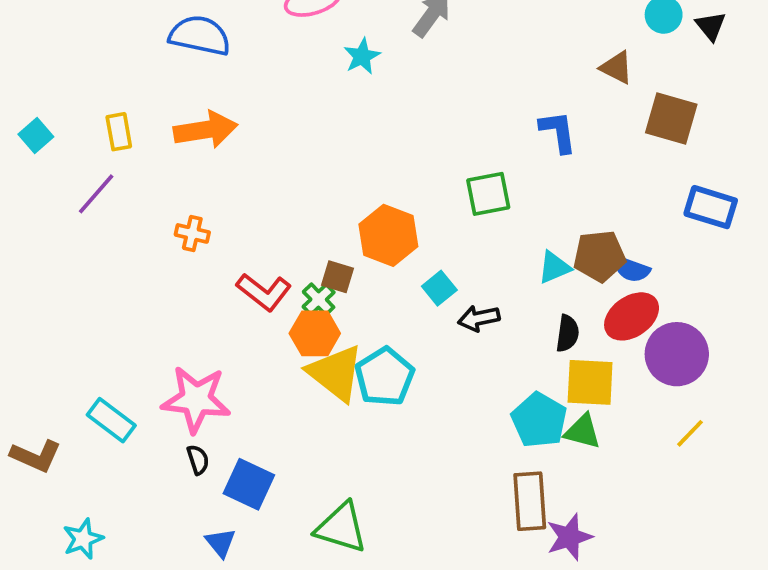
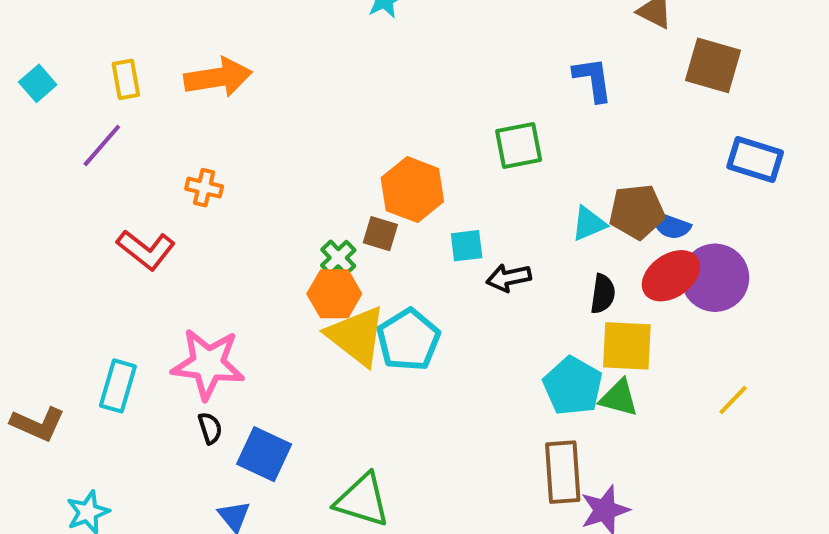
brown square: (337, 277) -> (380, 234), moved
cyan square: (439, 288) -> (467, 246), turned 32
red L-shape: (264, 292) -> (146, 250), moved
purple circle: (677, 354) -> (715, 278), moved
cyan rectangle: (111, 420) -> (118, 386), turned 69

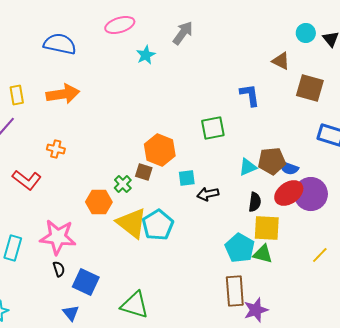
orange hexagon: (334, 294) -> (99, 202), moved

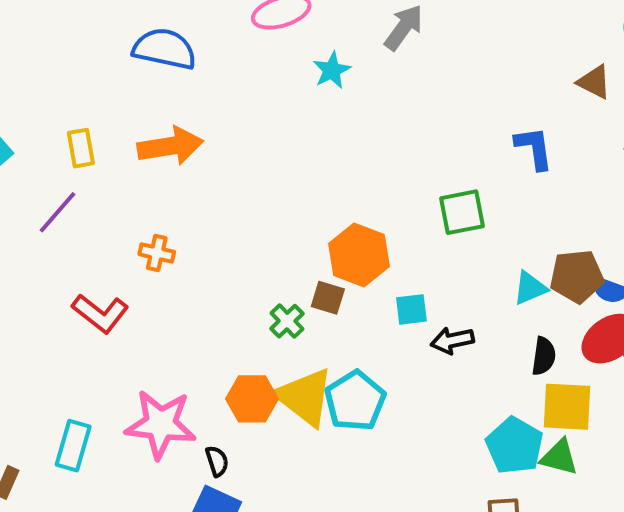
orange hexagon: (99, 202) -> (252, 399), moved
black semicircle: (59, 269) -> (217, 461), moved

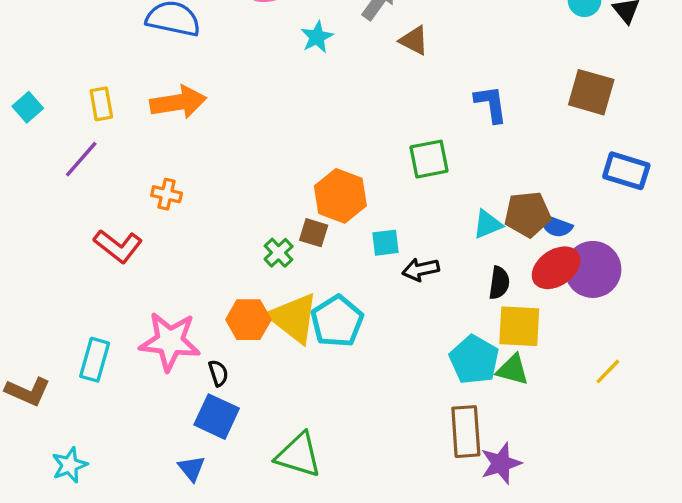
brown triangle: (594, 82) -> (414, 40), moved

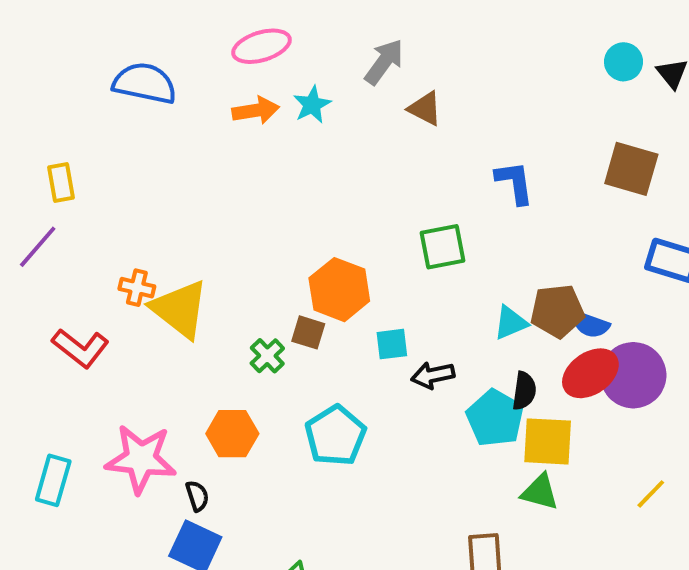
orange arrow: (178, 102) -> (256, 110), moved, size x0.7
yellow triangle: (294, 318) -> (180, 309), moved
cyan pentagon: (474, 360) -> (495, 418), moved

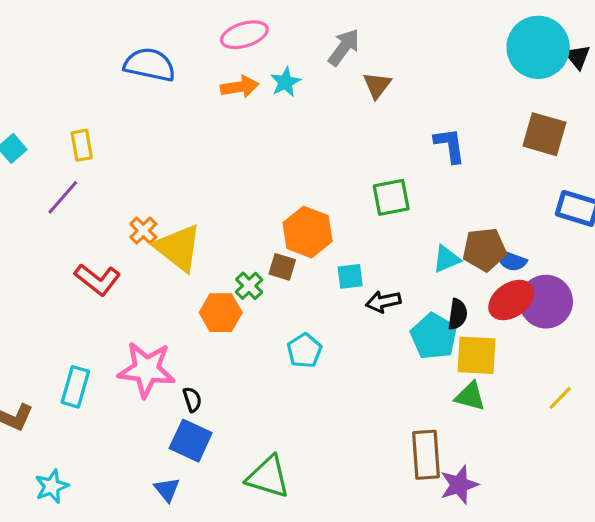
cyan circle: (624, 62) -> (538, 47), size x2.0
brown triangle: (425, 109) -> (377, 85), turned 40
orange cross: (137, 288) -> (143, 231), turned 32
orange hexagon: (232, 434) -> (221, 313), moved
cyan pentagon: (335, 436) -> (304, 351), size x0.7

